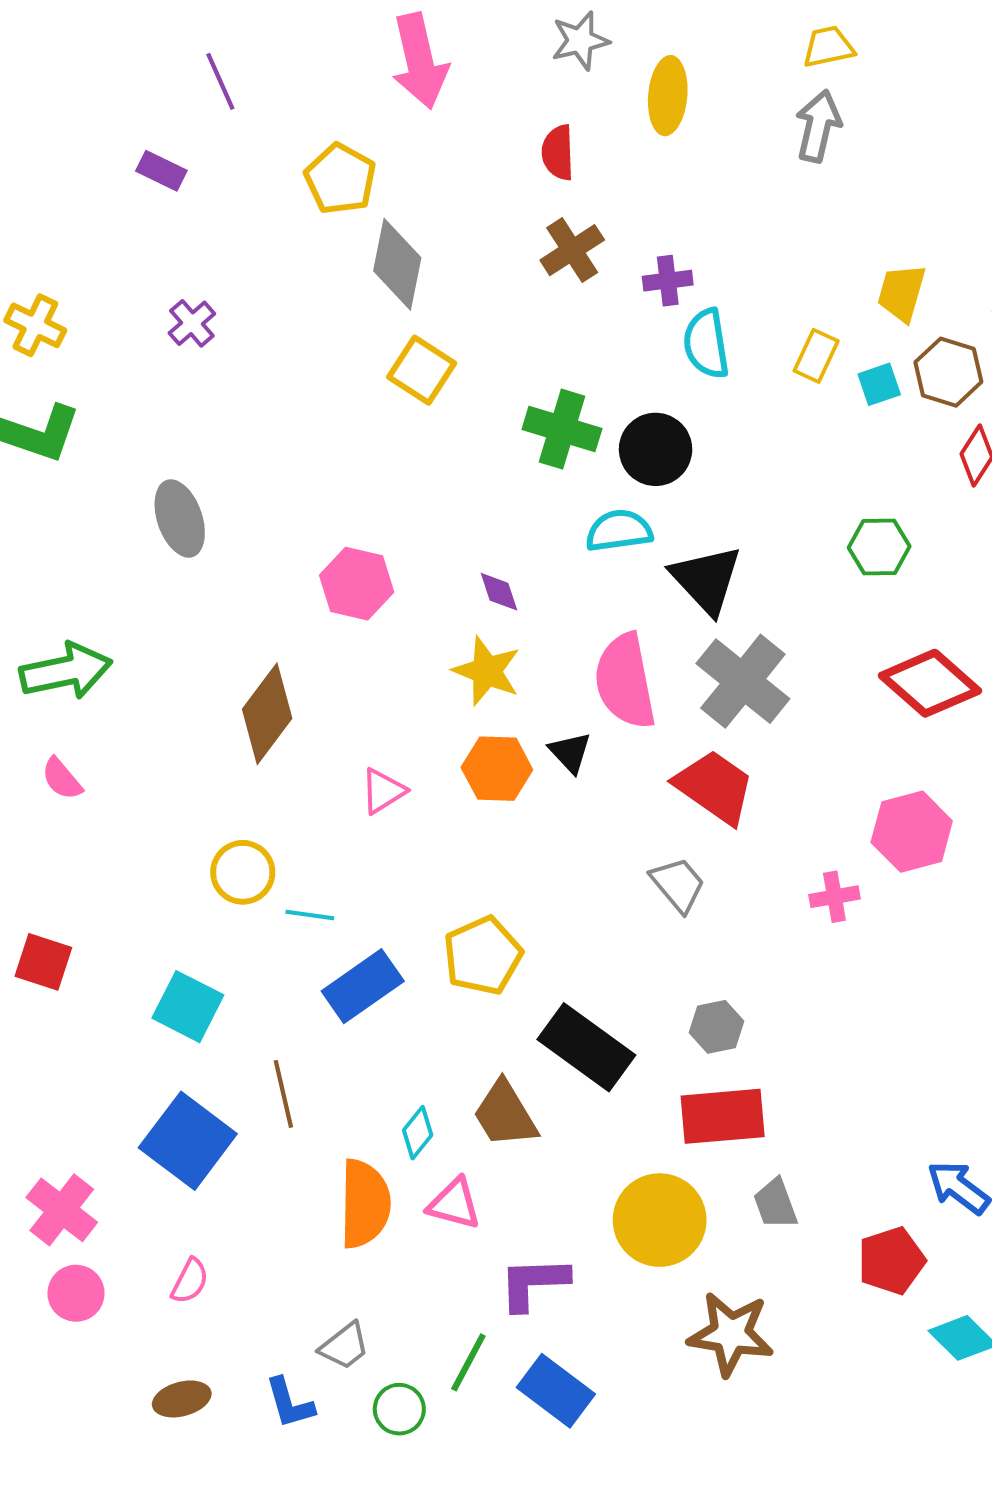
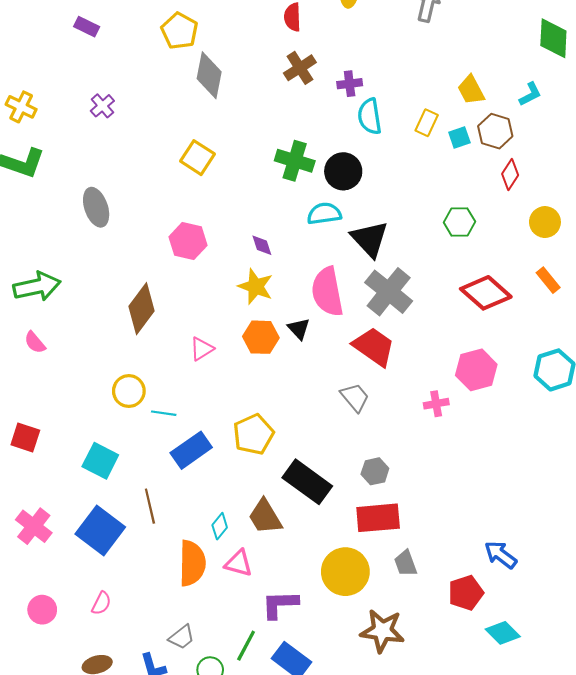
yellow trapezoid: (902, 293) -> (471, 90), turned -44
yellow square: (422, 370) -> (197, 158), moved
pink cross: (62, 1210) -> (34, 526), moved

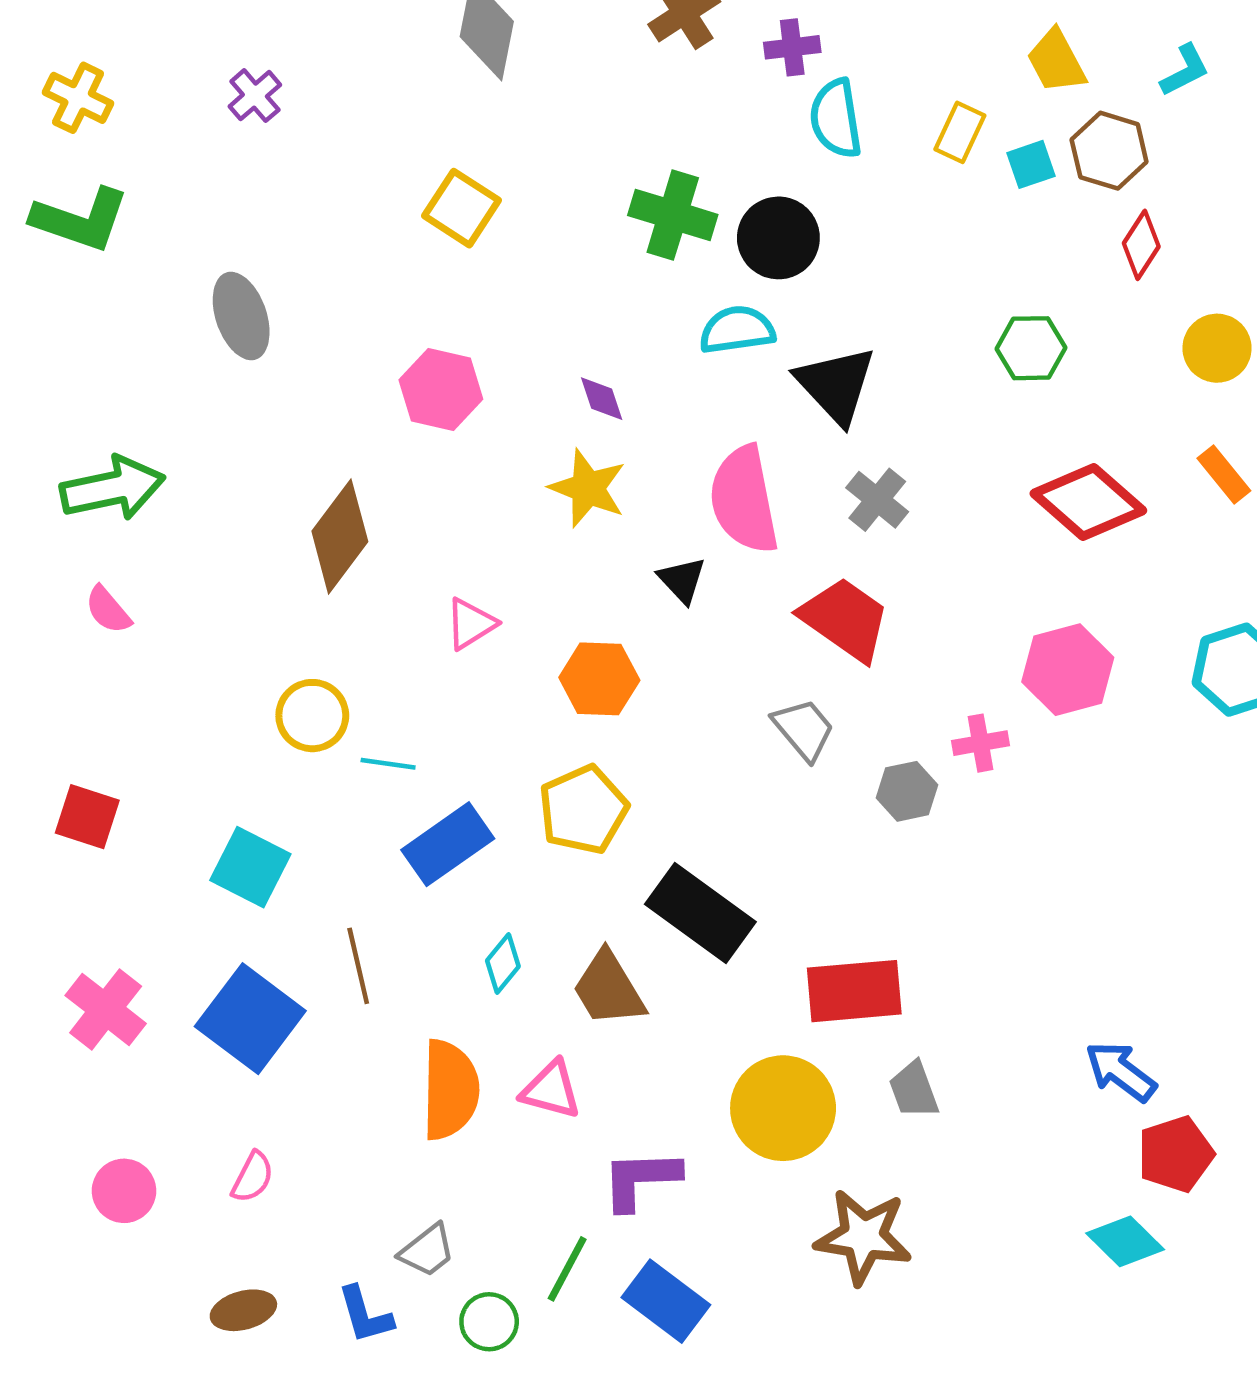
gray cross: (389, 292) -> (877, 500), size x0.6
orange hexagon: (261, 337) -> (599, 679), moved
gray hexagon: (375, 471) -> (907, 791), moved
cyan diamond: (220, 526) -> (503, 964), moved
red pentagon: (466, 593) -> (1176, 1154), moved

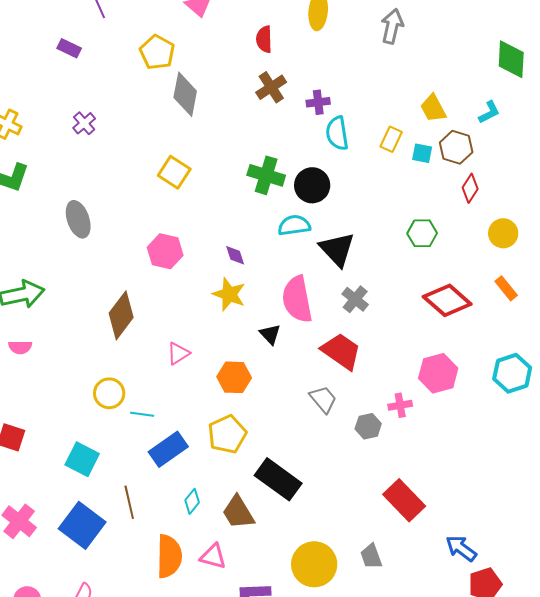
cyan square: (1031, 164) -> (422, 153), turned 30
pink semicircle: (108, 610) -> (20, 347), turned -50
red rectangle: (854, 991) -> (404, 500), moved, turned 51

